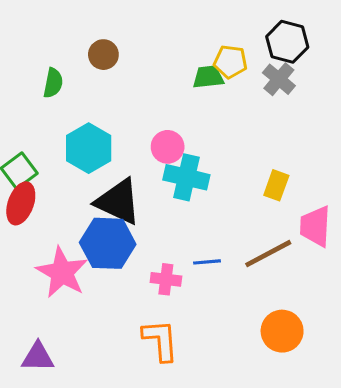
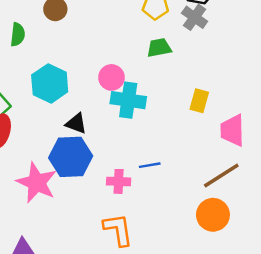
green trapezoid: (208, 77) -> (159, 48), moved
black triangle: (118, 202) -> (76, 124), size x0.6
brown line: (268, 254) -> (221, 176), moved

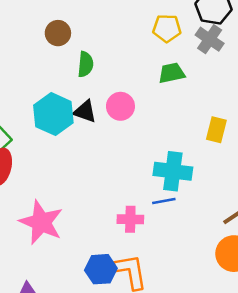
green semicircle: (18, 35) -> (86, 64), moved
cyan cross: (128, 100) -> (173, 171), moved
black triangle: (76, 124) -> (85, 111), moved
blue hexagon: (71, 157) -> (101, 269), moved, size x0.7

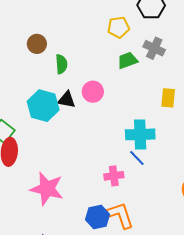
gray cross: (210, 39) -> (154, 48), moved
blue line: (164, 201) -> (137, 158), turned 66

